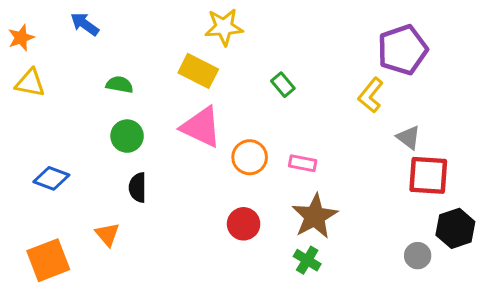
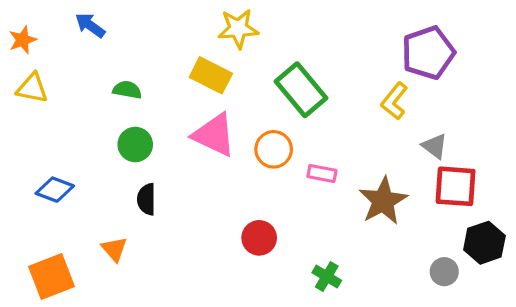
green rectangle: (283, 85) -> (301, 90), size x2.0
orange circle: (250, 157) -> (274, 149), moved
brown star: (315, 216) -> (383, 201), moved

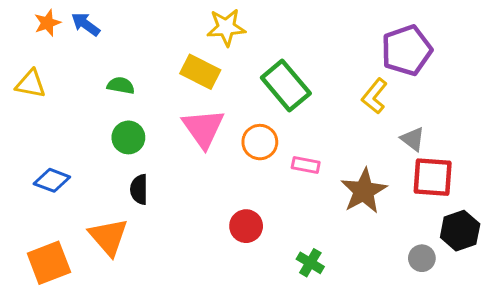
orange star: (23, 40) -> (47, 23), moved
pink triangle: (214, 135) -> (203, 128), turned 30
orange triangle: (114, 249) -> (109, 237), size x1.6

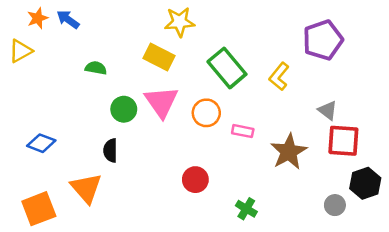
yellow triangle: (31, 84) -> (21, 51), moved, turned -40
yellow L-shape: (374, 96) -> (279, 76), moved
green circle: (128, 137) -> (124, 109), moved

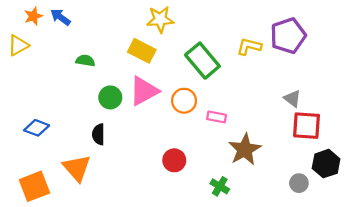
yellow L-shape: (279, 76) -> (249, 46), moved, turned 65
pink triangle: (161, 102) -> (144, 91), turned 36
brown star: (289, 152) -> (245, 149), moved

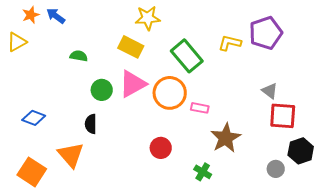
orange circle: (184, 101) -> (170, 93), size x1.4
orange square: (34, 186) -> (32, 172), turned -36

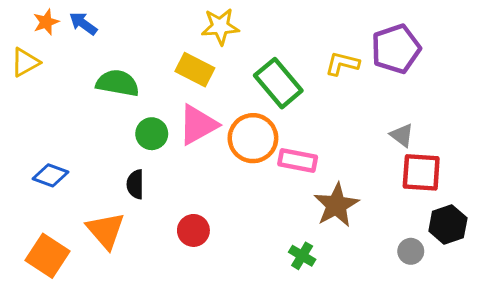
green semicircle: (79, 56) -> (117, 83), size x1.6
pink rectangle: (200, 108) -> (298, 160), size x1.4
red circle: (161, 148) -> (193, 230), moved

